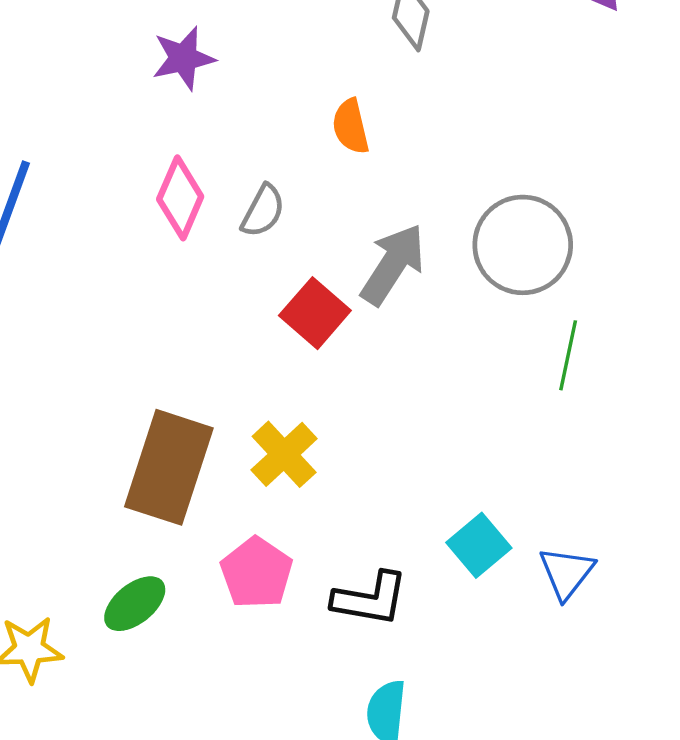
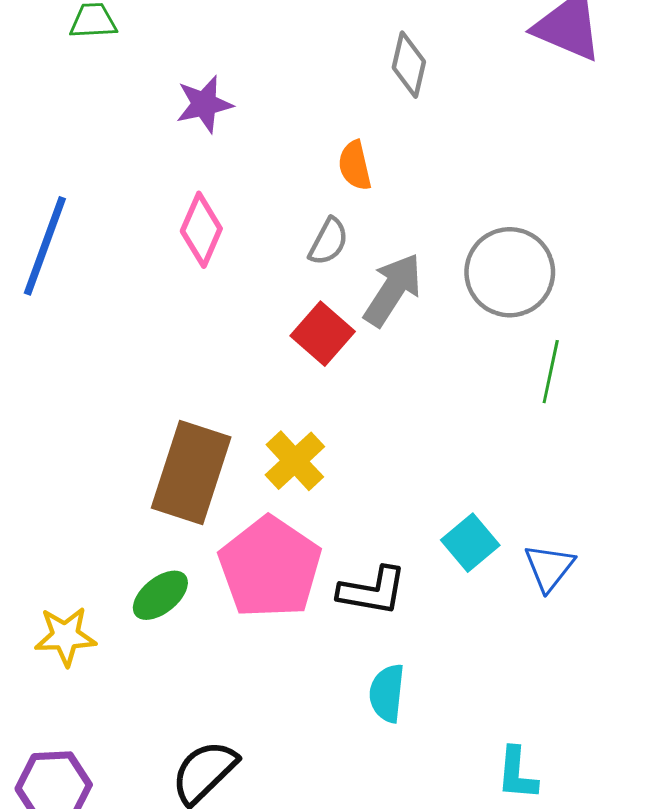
gray semicircle: (263, 211) -> (328, 242), moved
pink pentagon: (256, 573) -> (270, 567), size x1.6

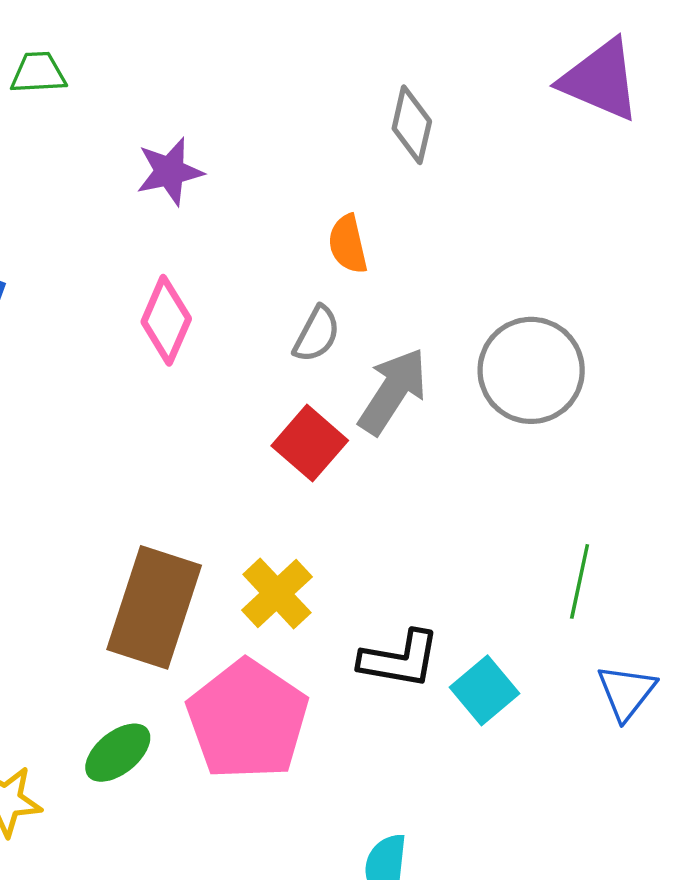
green line: (551, 372) -> (580, 581), moved
blue triangle: (549, 567) -> (626, 692), moved
black L-shape: (372, 591) -> (400, 659), moved

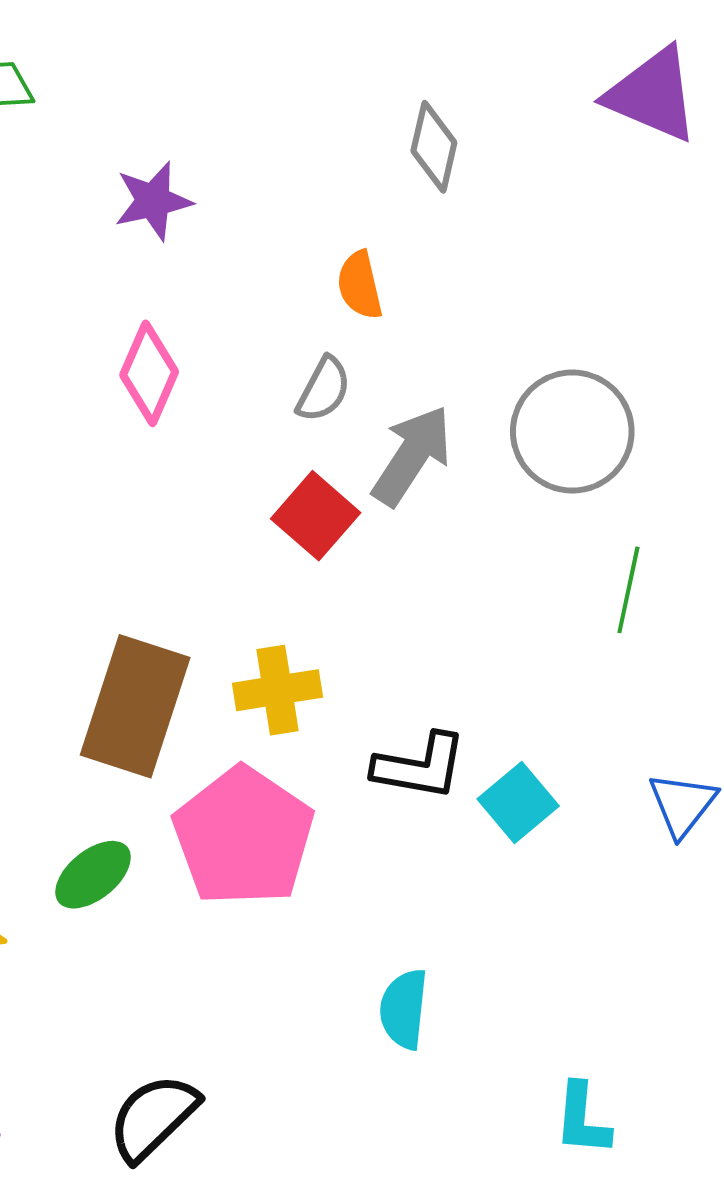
green line: (580, 581) -> (628, 590), moved
yellow cross: (277, 594) -> (278, 690), turned 34

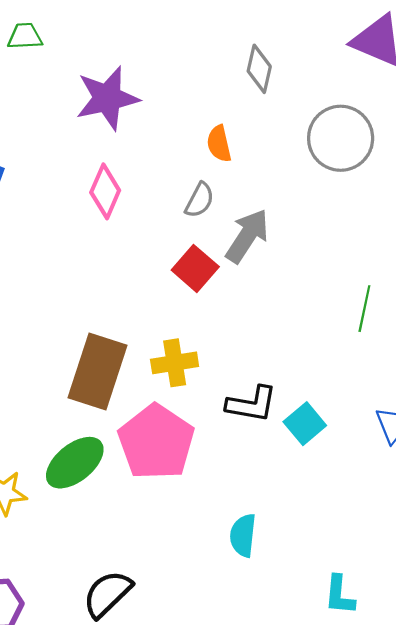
purple star: (153, 201) -> (107, 98), size x1.5
gray circle: (572, 432) -> (341, 138), moved
green ellipse: (93, 875) -> (75, 463), size x1.4

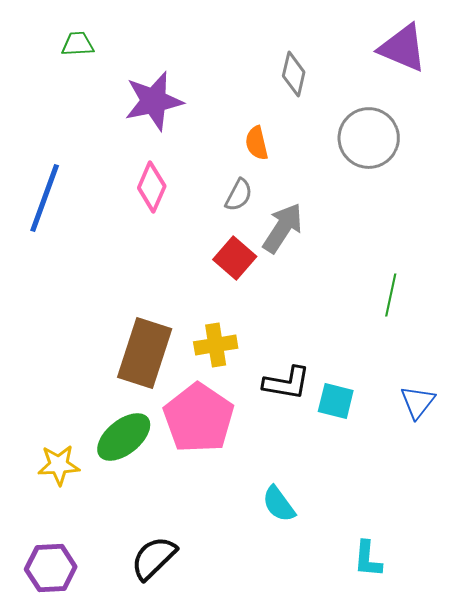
cyan square: (305, 424) -> (336, 401), turned -36
cyan semicircle: (243, 535) -> (279, 504), turned -42

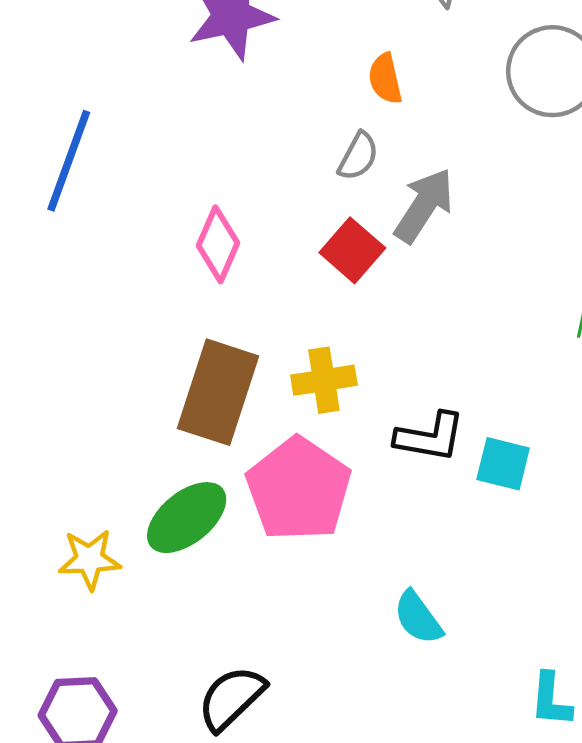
pink diamond: (152, 187) -> (218, 244), moved

